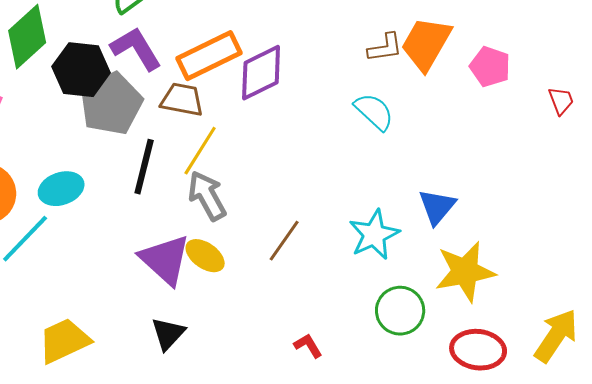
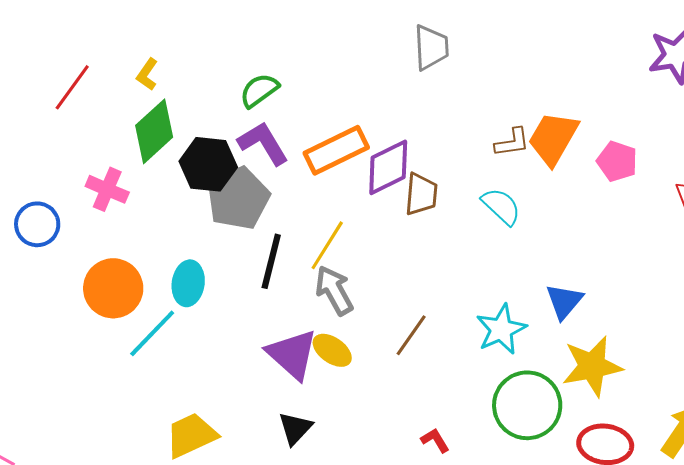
brown trapezoid: (182, 100) -> (421, 194), moved, turned 84
cyan ellipse: (61, 189) -> (188, 283), turned -63
green circle: (400, 311) -> (527, 405), size x1.4

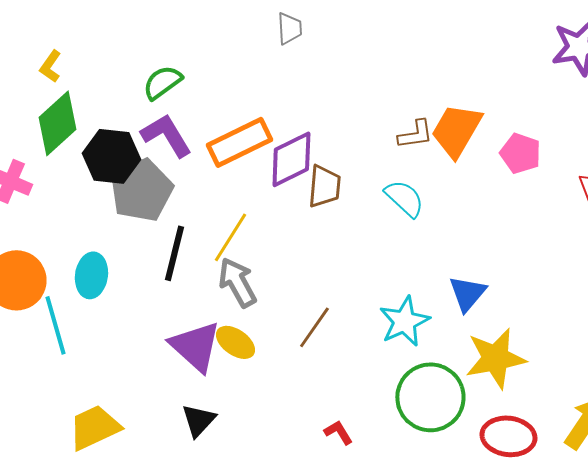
gray trapezoid: (431, 47) -> (289, 28), moved, size x0.7
cyan line: (152, 333) -> (55, 325), turned -60

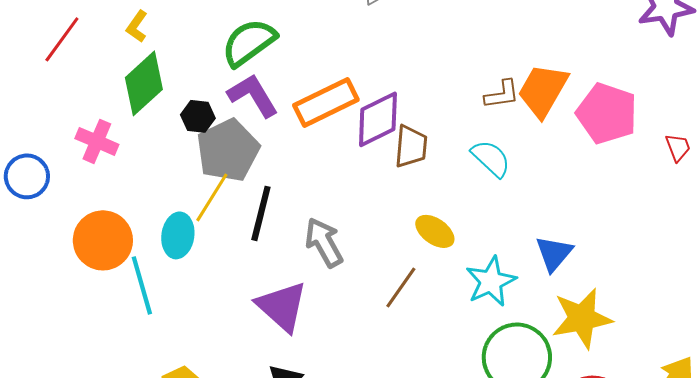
green semicircle: (162, 82) -> (249, 42), size x1.4
pink pentagon: (520, 153) -> (607, 113), size x1.5
black hexagon: (111, 156) -> (198, 116), size x0.6
yellow line: (230, 237) -> (212, 197), moved
yellow ellipse: (235, 342) -> (435, 231), moved

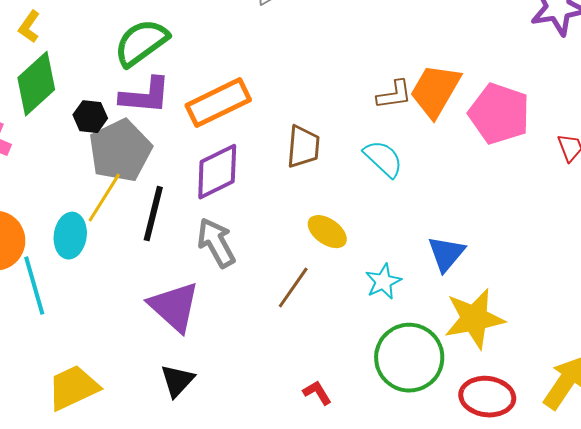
purple L-shape: (253, 95) -> (145, 96), turned 126
purple diamond: (378, 119) -> (217, 172), moved
cyan star: (491, 281) -> (383, 282), size x0.7

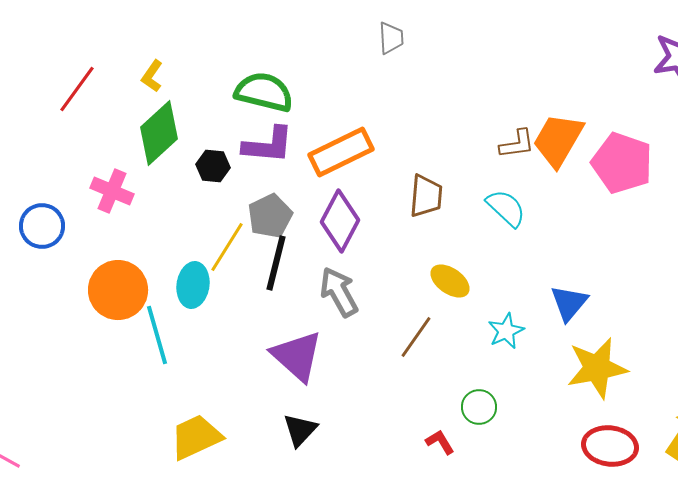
green semicircle: (141, 43) -> (264, 92), turned 50
gray pentagon: (120, 151) -> (270, 216), moved, size x0.7
purple diamond: (217, 172) -> (340, 221), turned -36
green circle: (409, 358) -> (479, 407), moved, size x0.5

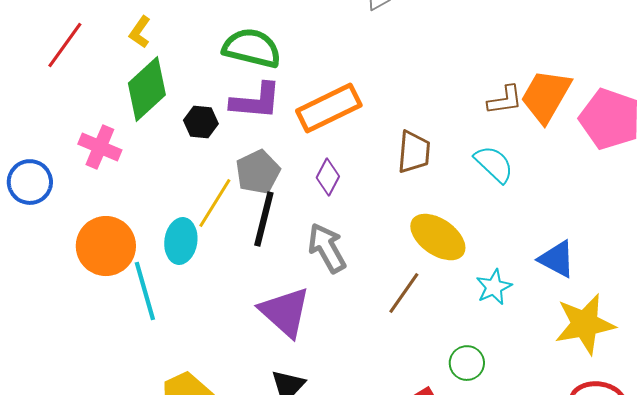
purple diamond: (340, 221) -> (328, 177), size x0.6
yellow ellipse: (450, 281) -> (438, 237), size x1.4
blue triangle: (569, 303) -> (557, 259), turned -42

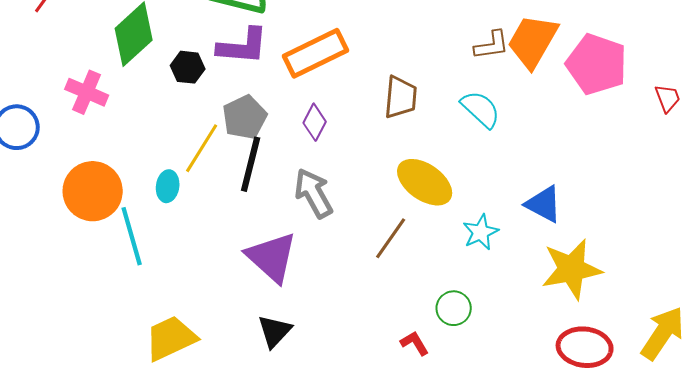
cyan ellipse: (181, 241) -> (168, 186), size x0.7

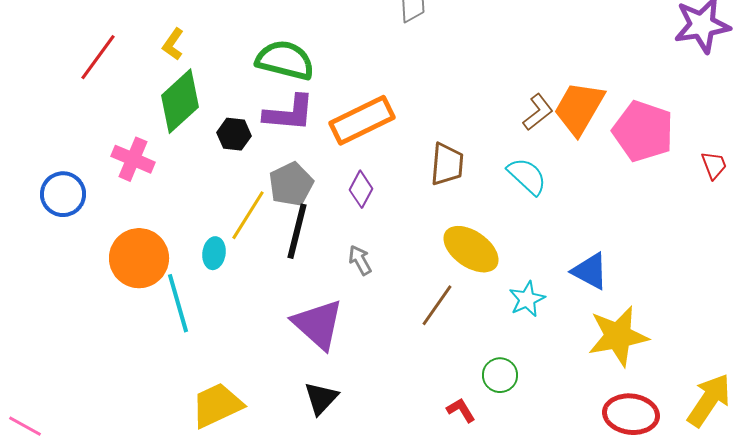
brown L-shape: (492, 45) -> (538, 112), turned -30
gray arrow: (314, 193) -> (360, 260), size x0.6

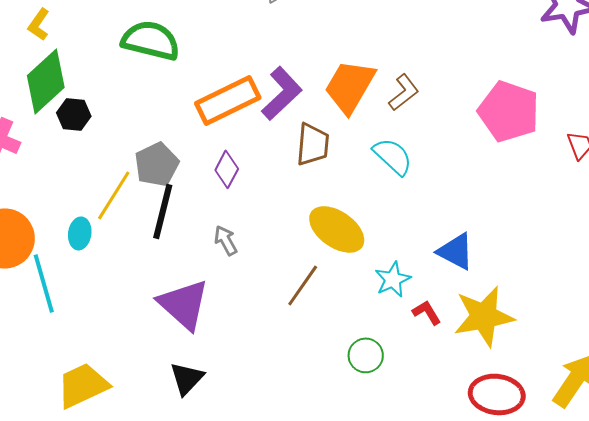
orange trapezoid: (579, 108) -> (350, 86), moved
purple L-shape: (289, 113) -> (282, 93), moved, turned -48
black hexagon: (234, 134) -> (74, 114), moved
red L-shape: (461, 410) -> (427, 312), moved

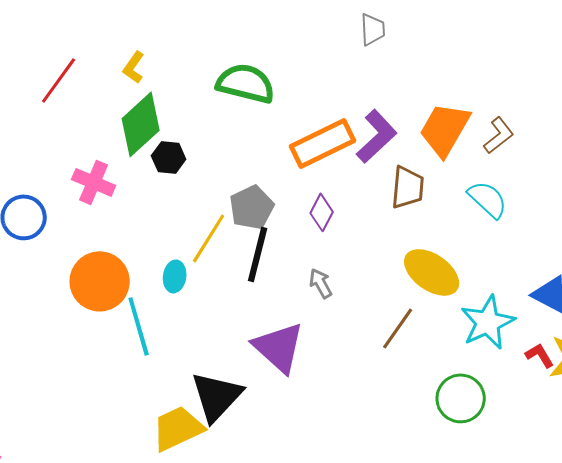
cyan star: (393, 279) -> (488, 322), size x1.5
red L-shape: (427, 312) -> (540, 355), moved
green circle: (366, 355) -> (461, 398), size x1.4
black triangle: (187, 378) -> (217, 396), moved, size x1.5

